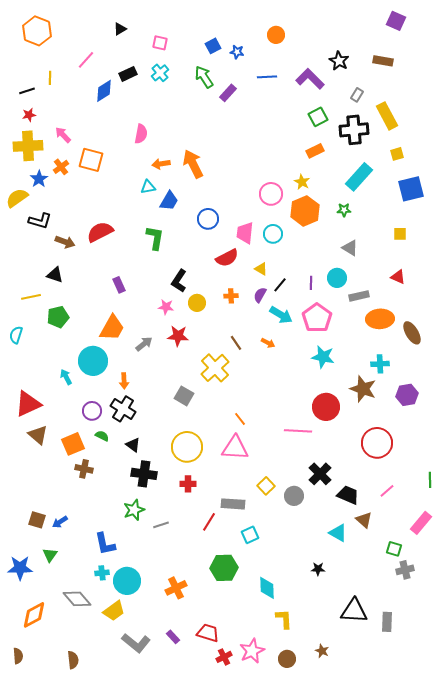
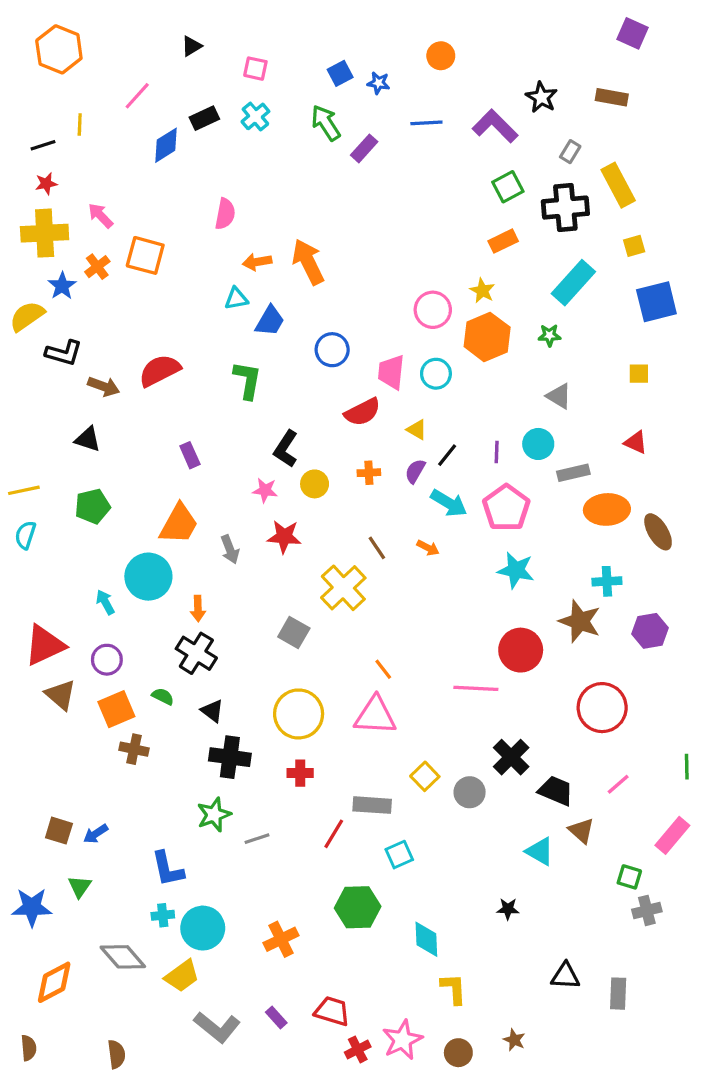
yellow line: (31, 297) -> (24, 490), moved
gray arrow: (144, 344) -> (230, 549), turned 108
purple circle: (92, 411) -> (107, 660), moved
black triangle: (354, 611) -> (565, 976), size x0.7

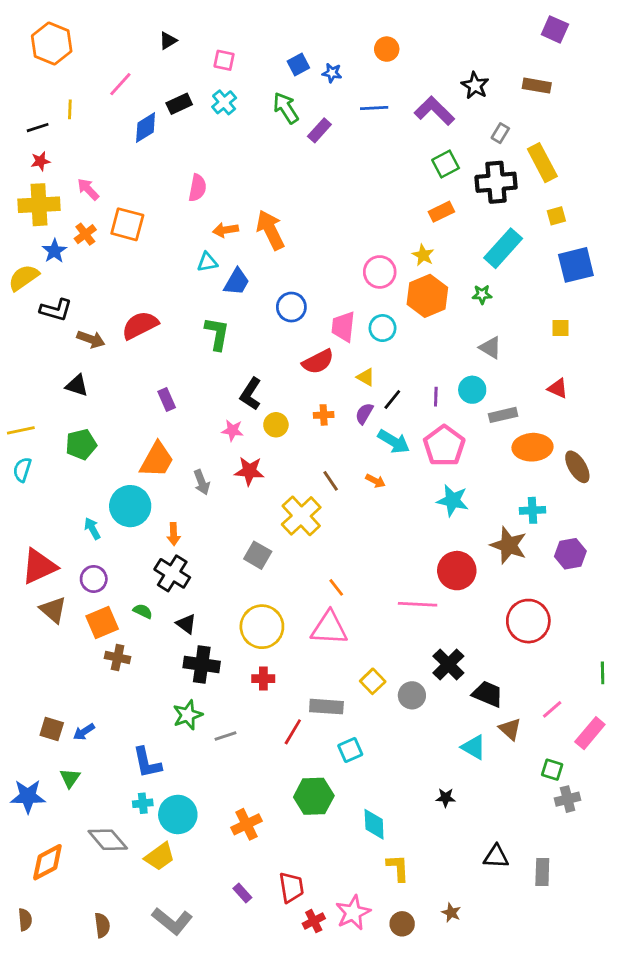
pink line: (618, 784) -> (552, 709), moved
red trapezoid: (332, 1011) -> (291, 887), turned 64
gray L-shape: (217, 1027) -> (172, 921), moved

